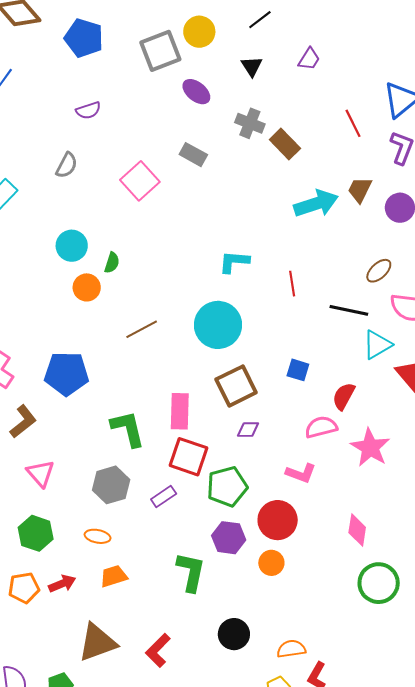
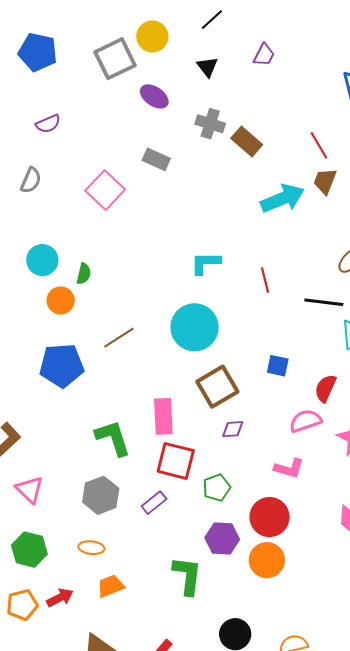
red line: (353, 123) -> (319, 145), moved
blue pentagon: (66, 374) -> (62, 365), moved
green pentagon: (227, 487) -> (217, 488), size x0.7
orange circle: (271, 563) -> (267, 560), size x1.4

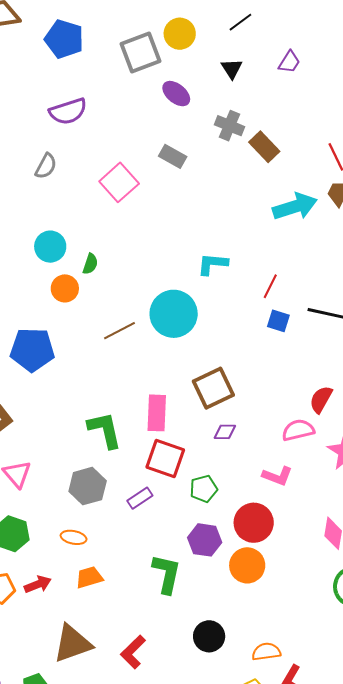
purple semicircle: (48, 124) -> (68, 111), size x1.5
red line: (265, 280) -> (270, 286), turned 35
cyan circle: (195, 327) -> (174, 314), moved
blue pentagon: (62, 365) -> (32, 350), moved
blue square: (278, 366) -> (278, 321), moved

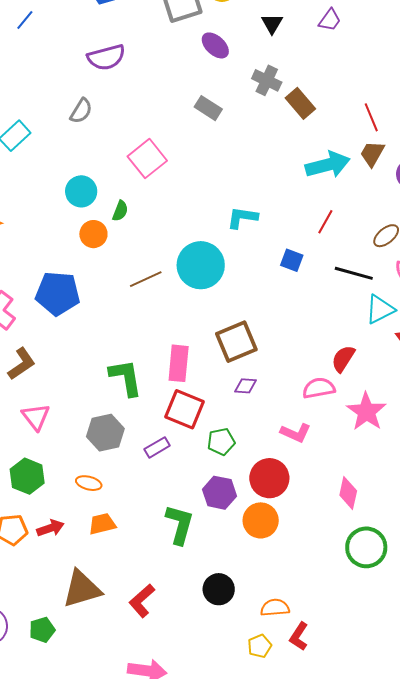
pink square: (119, 182) -> (147, 159), moved
red line: (270, 286) -> (325, 222), moved
blue square: (278, 321) -> (292, 260), moved

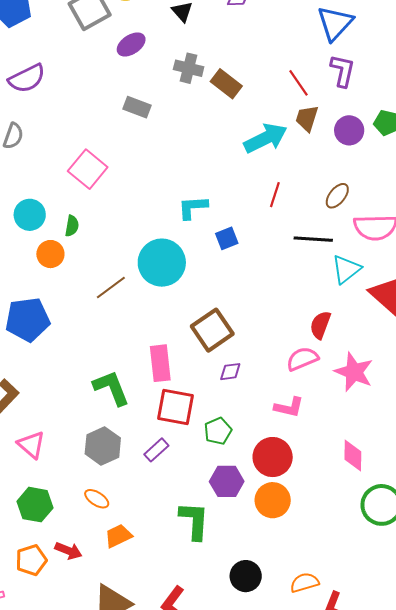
purple ellipse: (215, 45) -> (131, 44), turned -64
blue square: (292, 260) -> (227, 238), moved, turned -30
orange ellipse: (89, 483) -> (97, 499), turned 30
red arrow: (50, 528) -> (68, 551), turned 52

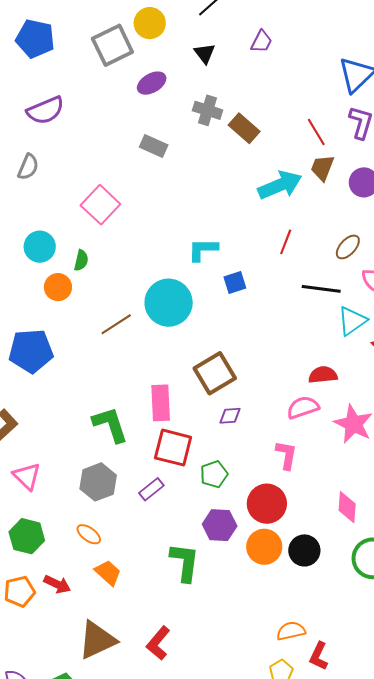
red semicircle: (320, 325) -> (323, 375), turned 60
pink L-shape: (289, 407) -> (286, 455), turned -96
orange trapezoid: (118, 536) -> (108, 573), turned 64
black circle: (246, 576) -> (304, 550), moved

